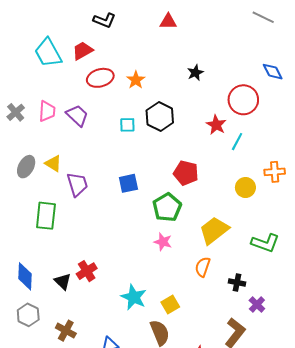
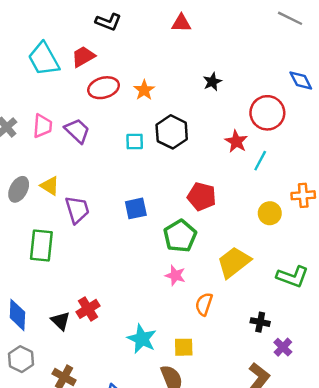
orange semicircle: (203, 267) -> (204, 304), moved
yellow square: (170, 304) -> (184, 347), turned 30

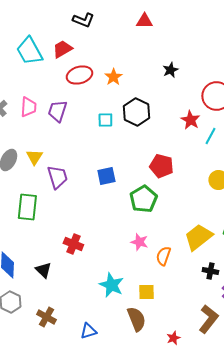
purple trapezoid: (77, 131) -> (57, 111), turned -115
yellow triangle: (50, 186) -> (34, 157), turned 30
yellow trapezoid: (234, 262) -> (198, 237), moved
pink star: (175, 275) -> (139, 242), moved
red cross: (88, 309) -> (73, 244), moved, turned -36

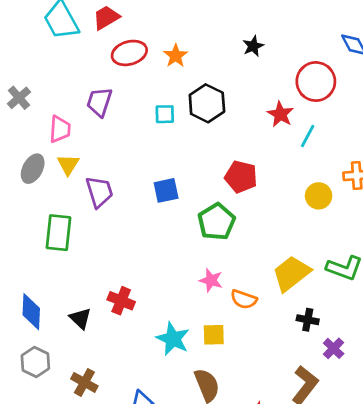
pink trapezoid: (28, 107) -> (60, 129), moved
red cross: (73, 244) -> (121, 301), moved
orange semicircle: (163, 256) -> (244, 299), turned -90
yellow square: (146, 292) -> (214, 335), moved

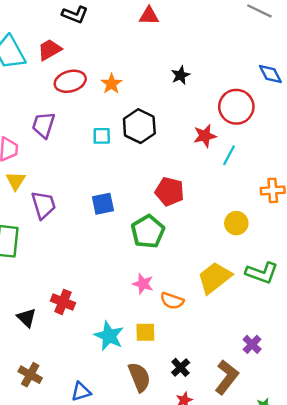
red star: (280, 114) -> (205, 136), turned 30
yellow circle: (319, 196) -> (236, 223), moved
black cross: (308, 320) -> (181, 367), moved, turned 36

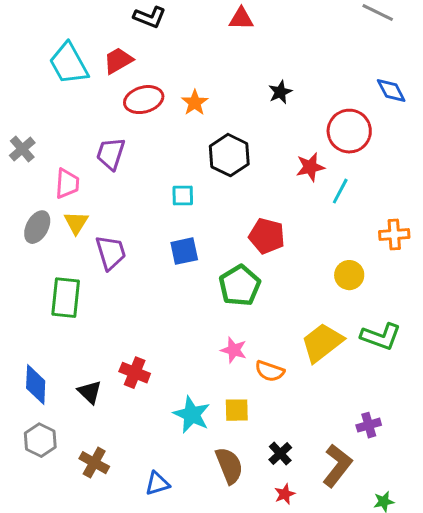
cyan square: (102, 136) -> (183, 196), moved
purple cross: (252, 344) -> (369, 425), turned 30

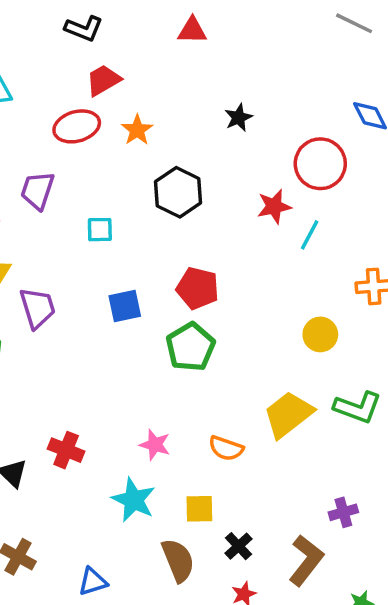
red trapezoid: (118, 61) -> (103, 80), moved
cyan square: (183, 196) -> (100, 230), moved
red pentagon: (267, 236) -> (198, 288), moved
pink star: (234, 350) -> (155, 445), moved
yellow square: (237, 410) -> (199, 509), moved

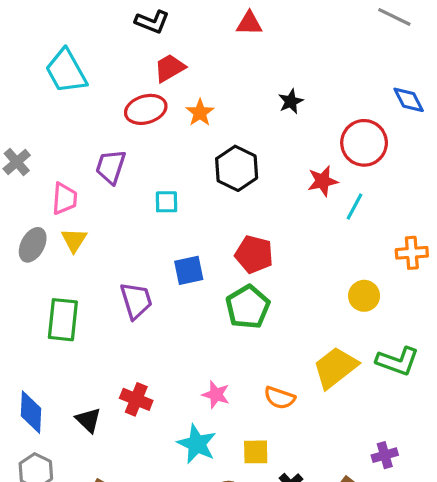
purple trapezoid: (38, 308) -> (136, 301), moved

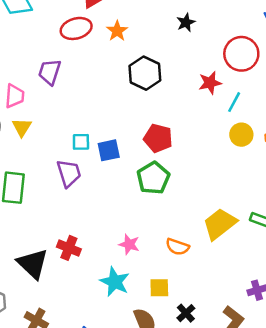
cyan square: (166, 202) -> (81, 142), moved
yellow circle: (364, 296) -> (241, 135), moved
black triangle: (88, 420) -> (33, 264), size x1.6

